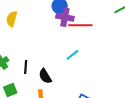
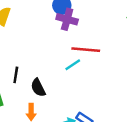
red line: (80, 25) -> (86, 50), moved

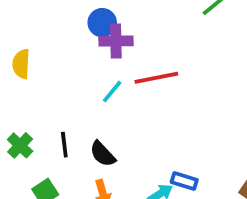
cyan line: (73, 65) -> (112, 92), moved

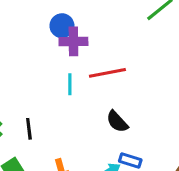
cyan line: (112, 92) -> (70, 84), turned -40
black semicircle: (103, 154) -> (117, 122), moved

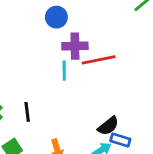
purple cross: (73, 41) -> (75, 46), moved
black semicircle: (117, 122) -> (108, 126), moved, turned -85

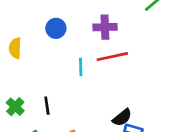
blue circle: (56, 17) -> (56, 28), moved
purple cross: (75, 46) -> (105, 27), moved

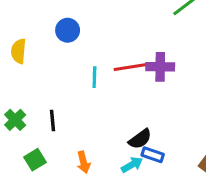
purple cross: (105, 27) -> (160, 67), moved

